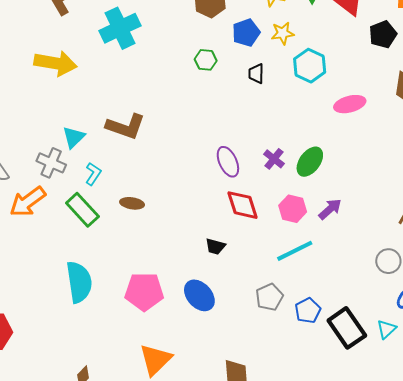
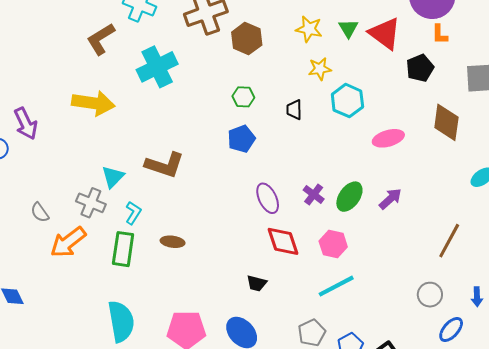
blue pentagon: (246, 33) -> (241, 139), moved
purple arrow: (330, 209) -> (390, 199), moved
green rectangle: (82, 210) -> (123, 249), turned 52

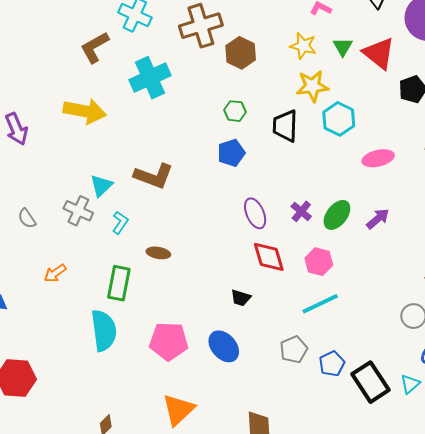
yellow star: (320, 69) -> (312, 86), size x1.4
black trapezoid: (294, 110) -> (285, 126), size x1.6
orange arrow: (68, 242) -> (55, 273), moved, size x0.6
green rectangle: (123, 249) -> (119, 283), moved

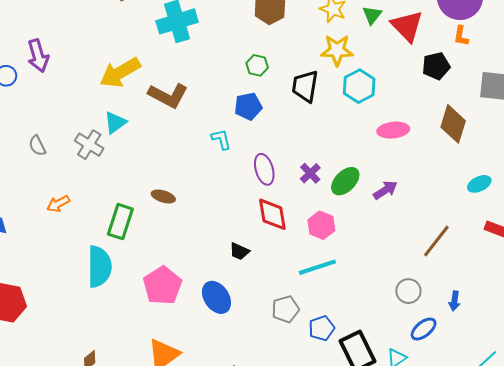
yellow arrow: (85, 111) -> (120, 73), moved, turned 132
brown L-shape: (154, 176) -> (168, 95), moved
cyan L-shape: (120, 223) -> (221, 139), moved, turned -55
pink pentagon: (169, 341) -> (162, 285), turned 30

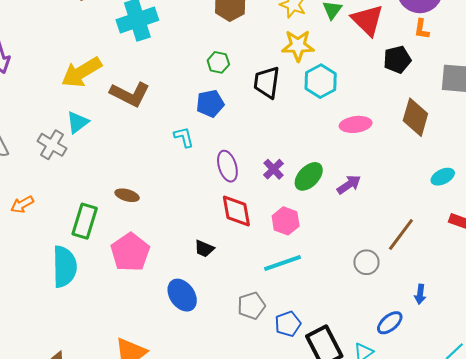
pink pentagon: (162, 285) -> (130, 252), moved
gray circle: (408, 291) -> (366, 262), moved

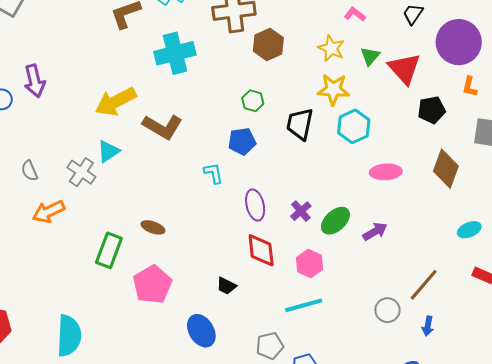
orange L-shape: (422, 29) -> (470, 87), moved
orange arrow: (22, 204) -> (49, 212), moved, size x1.4
cyan semicircle: (65, 267) -> (69, 336), moved
blue arrow: (420, 294) -> (428, 326), moved

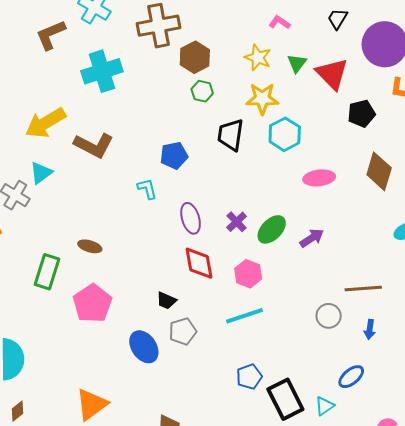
green hexagon: (253, 101) -> (202, 91), moved
brown line: (424, 285) -> (363, 288), turned 48
gray pentagon: (270, 346) -> (183, 331), moved

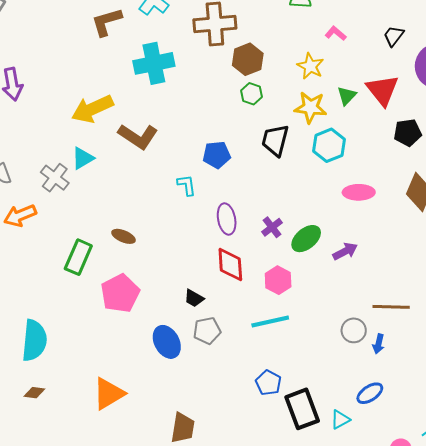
green triangle: (297, 63) -> (347, 96), moved
blue arrow: (370, 329) -> (379, 344), moved
blue pentagon: (249, 377) -> (268, 383), turned -30
brown diamond: (18, 411) -> (34, 393), turned 40

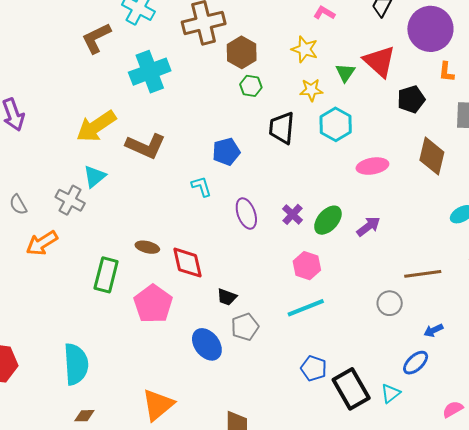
yellow star: (310, 107) -> (311, 90), size x0.7
red diamond: (230, 265) -> (187, 263), moved
blue arrow: (379, 344) -> (433, 330), moved, turned 60

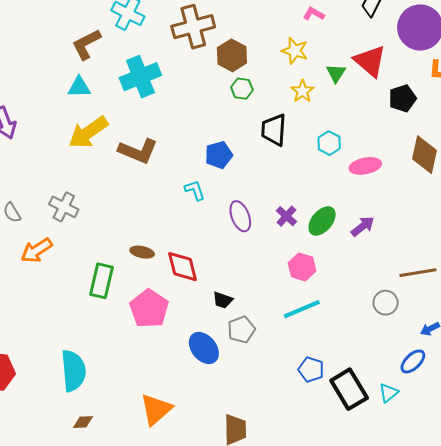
yellow star: (311, 90) -> (302, 91), turned -30
cyan hexagon: (336, 124) -> (329, 143), moved, size x0.7
cyan triangle: (95, 176) -> (79, 87), moved, turned 40

